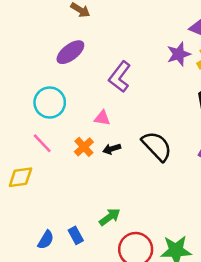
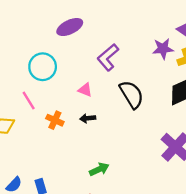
black semicircle: (157, 146) -> (132, 94), moved
orange cross: (84, 147) -> (55, 120), moved, turned -35
green arrow: (110, 217) -> (99, 169), moved

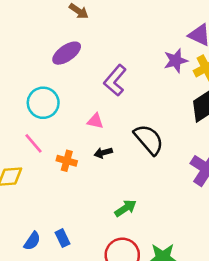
black semicircle: (132, 94) -> (149, 139), moved

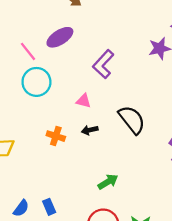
pink line: (34, 143) -> (28, 51), moved

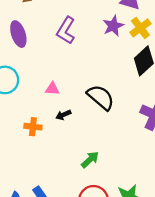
purple ellipse: (60, 37) -> (18, 34), turned -65
purple L-shape: (103, 64) -> (66, 30), moved

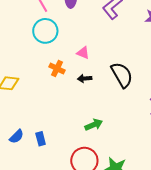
orange cross: (33, 127) -> (57, 68), moved

